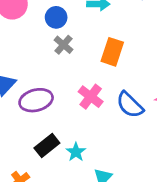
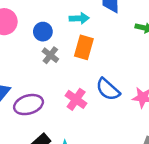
orange rectangle: (112, 52) -> (84, 47), moved
blue semicircle: (130, 105) -> (108, 89), moved

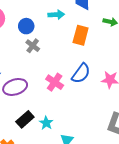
orange rectangle: (84, 47) -> (81, 35), moved
blue semicircle: (108, 89) -> (81, 73), turned -95

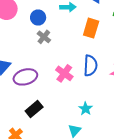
blue semicircle: (81, 73) -> (90, 66), turned -35
cyan star: (46, 123) -> (86, 109), moved

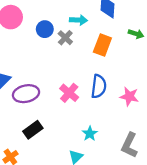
gray cross: (44, 37) -> (65, 38), moved

